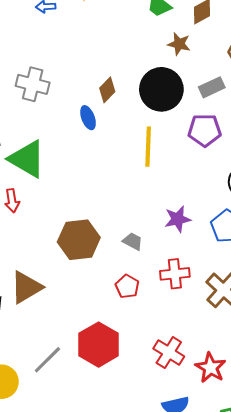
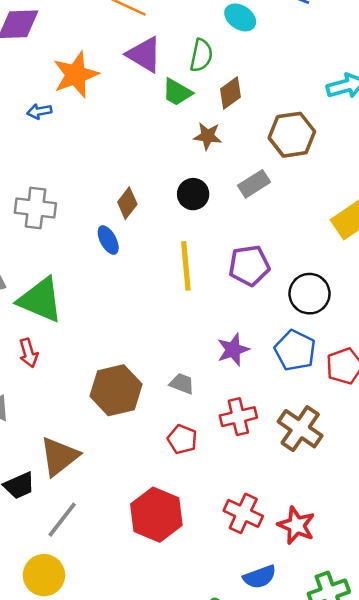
black circle: (161, 89) -> (193, 194), size x0.6
purple pentagon: (205, 130) -> (249, 266), moved
gray line: (47, 360) -> (62, 520), moved

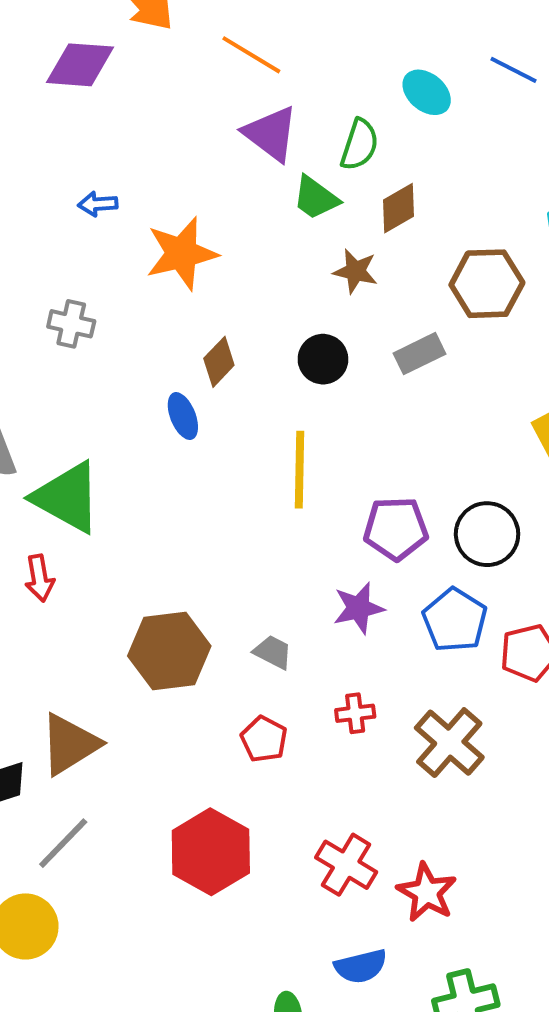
orange star: (76, 75) -> (182, 254), moved
gray cross: (35, 208) -> (71, 324), moved, size x0.7
purple pentagon: (249, 266) -> (396, 529), moved
red cross: (238, 417) -> (355, 713), size x0.7

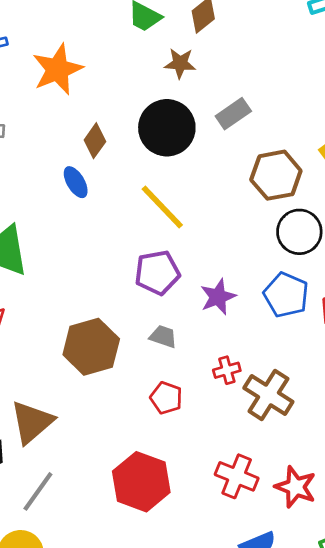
brown hexagon: (487, 284) -> (276, 175), moved
black circle: (323, 359) -> (167, 128), size x1.6
yellow line: (299, 470) -> (162, 207), turned -36
purple pentagon: (396, 529) -> (157, 273), moved
brown cross: (449, 743) -> (268, 395), moved

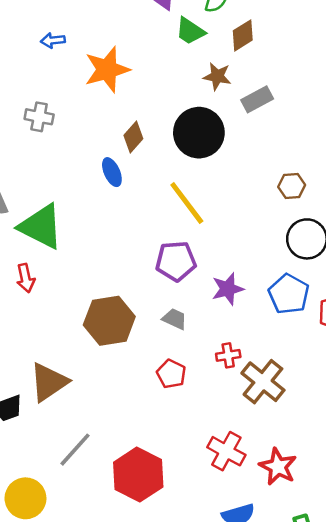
gray rectangle: (233, 114) -> (257, 99), moved
brown hexagon: (276, 175) -> (292, 186), size x0.6
red hexagon: (141, 482) -> (138, 475), moved
gray line: (38, 491) -> (75, 450), moved

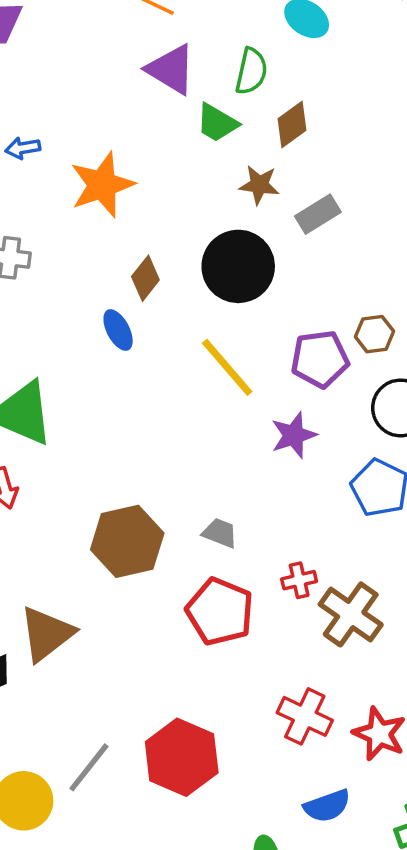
purple pentagon: (176, 261) -> (320, 359), moved
purple star: (228, 289) -> (294, 435), moved
red pentagon: (171, 374) -> (220, 612), size x1.6
gray line: (75, 450) -> (89, 767), moved

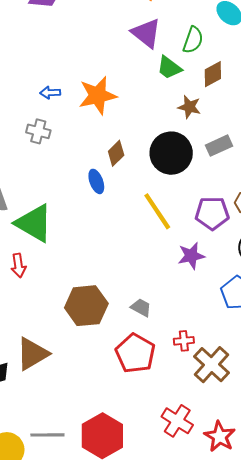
blue arrow: (23, 148) -> (50, 93), moved
gray rectangle: (318, 214) -> (219, 146), moved
gray line: (89, 767) -> (47, 435), turned 44

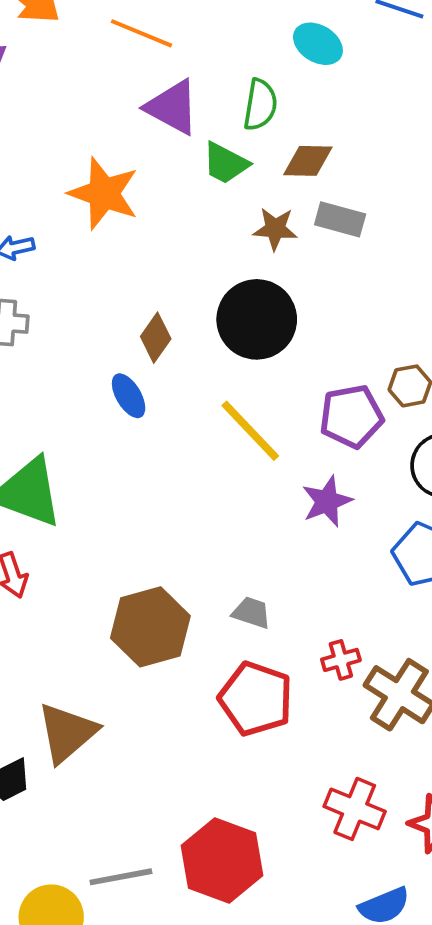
brown diamond: (213, 74) -> (308, 161), turned 40
orange star: (98, 95) -> (104, 193), moved, turned -30
gray rectangle: (219, 146) -> (340, 219), moved, turned 50

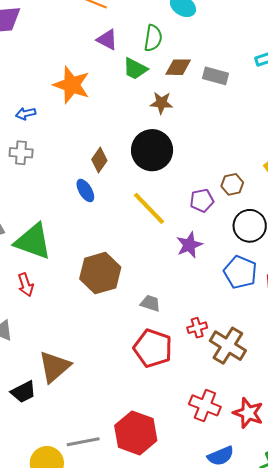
purple triangle: (172, 107) -> (107, 40), size x0.7
gray rectangle: (340, 219) -> (215, 76), moved
purple pentagon: (351, 416) -> (202, 200), size x0.7
brown hexagon: (150, 627) -> (100, 273), moved

